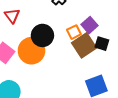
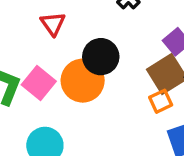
orange square: (74, 32) -> (161, 101), moved

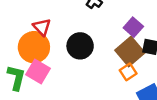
orange circle: (83, 81) -> (34, 47), moved

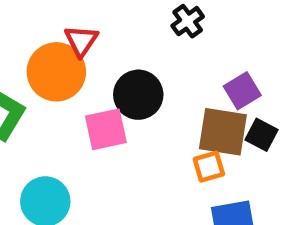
brown square: (130, 52) -> (223, 132), turned 32
pink square: (38, 72) -> (106, 129), moved, turned 30

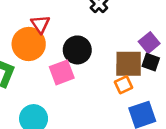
purple square: (242, 91) -> (149, 43), moved

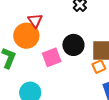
black circle: (77, 50) -> (73, 45), moved

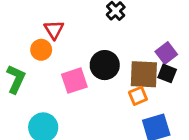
orange circle: (26, 36) -> (41, 50), size x0.6

